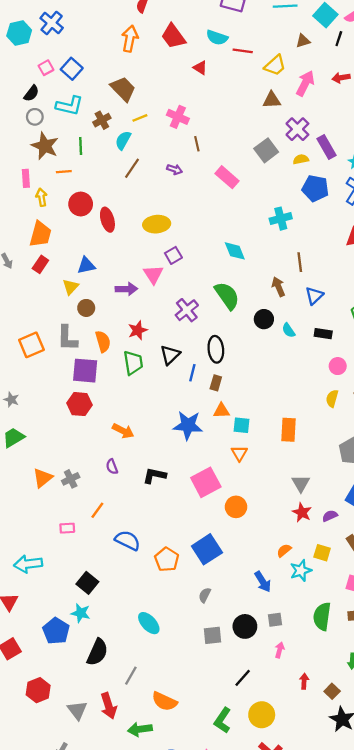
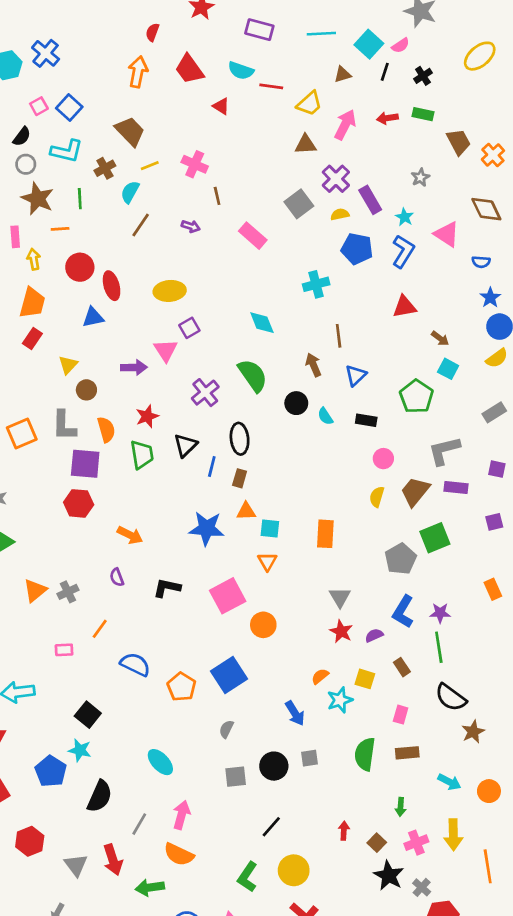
blue triangle: (86, 265) -> (93, 317), moved
pink arrow: (280, 650) -> (181, 815), moved, size x1.5

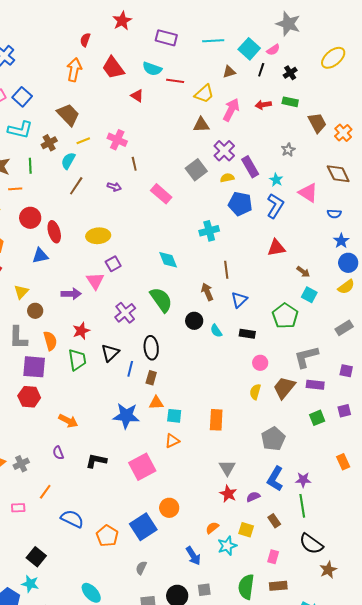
green square: (435, 538) -> (317, 418), moved, size x0.7
orange triangle: (267, 561) -> (172, 441), turned 35
orange circle: (263, 625) -> (169, 508), moved

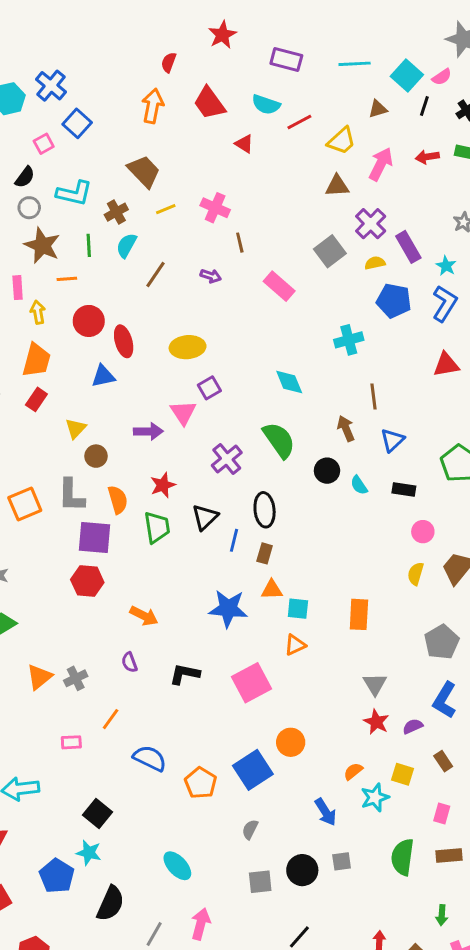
red line: (175, 81) -> (299, 122), turned -36
blue square: (22, 97) -> (77, 123), moved
cyan semicircle: (68, 161) -> (127, 245), moved

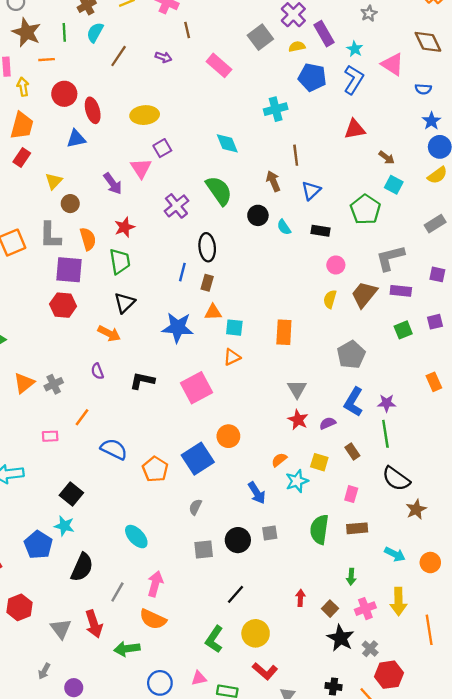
purple arrow: (148, 431) -> (113, 184), turned 55
black triangle: (205, 517) -> (125, 303), moved

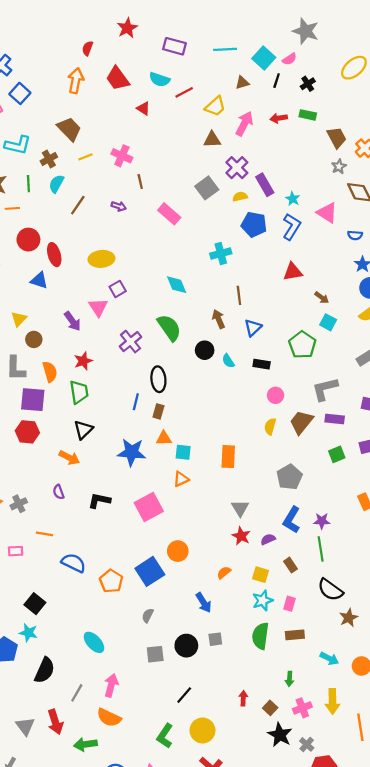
gray star: (369, 13) -> (339, 167), moved
blue triangle: (76, 139) -> (39, 280), turned 30
orange line: (82, 417) -> (45, 534), turned 63
cyan star: (297, 481) -> (263, 600), moved

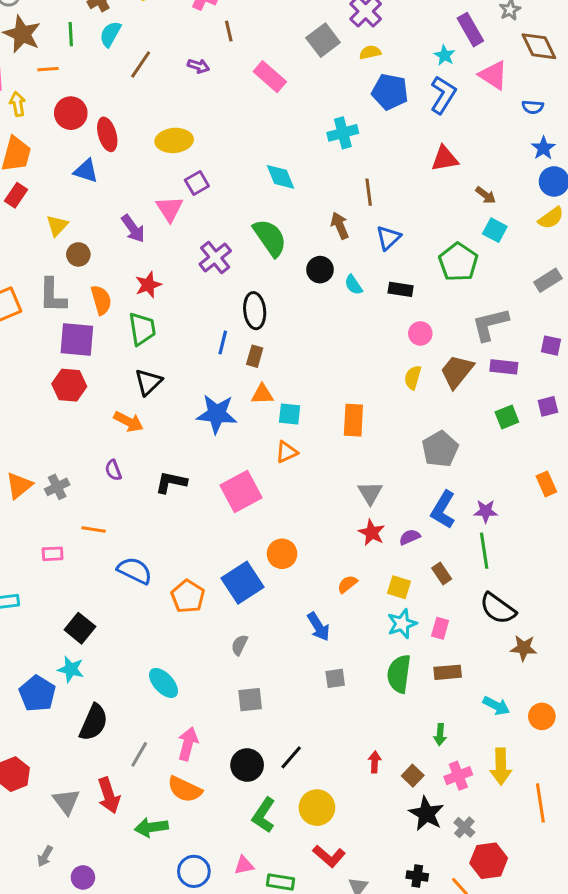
purple rectangle: (265, 185) -> (470, 30), moved
brown star: (349, 618) -> (524, 648), turned 30
black circle: (186, 646) -> (247, 765), moved

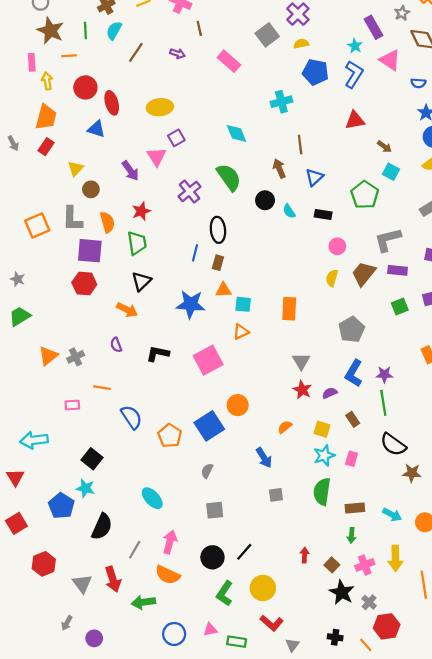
blue semicircle: (135, 570) -> (131, 417), turned 30
brown rectangle: (448, 672) -> (355, 508), moved

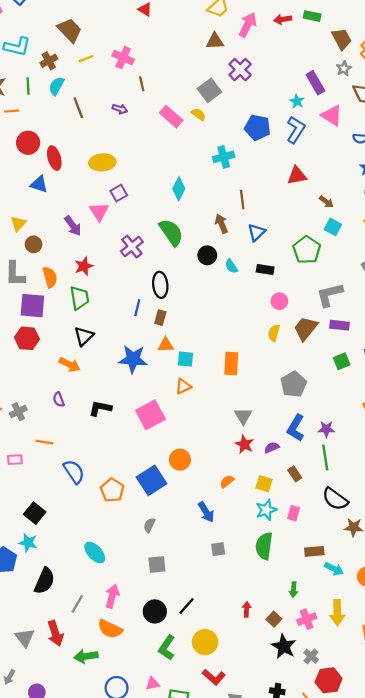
yellow semicircle: (301, 44) -> (199, 114), moved, turned 48
brown line: (136, 52) -> (78, 108), turned -55
cyan diamond: (237, 133) -> (179, 189), turned 50
brown rectangle: (355, 508) -> (314, 551), moved

